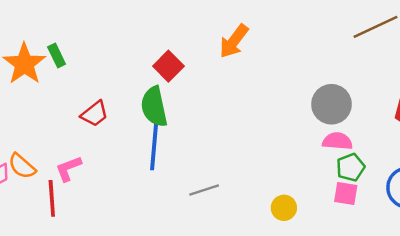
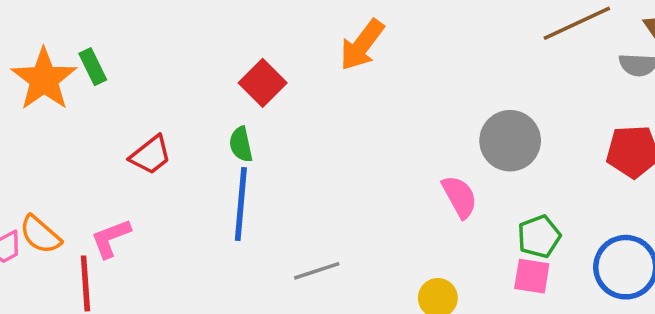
green semicircle: (154, 107) -> (241, 144), size x0.6
pink semicircle: (337, 141) -> (460, 197), moved, turned 56

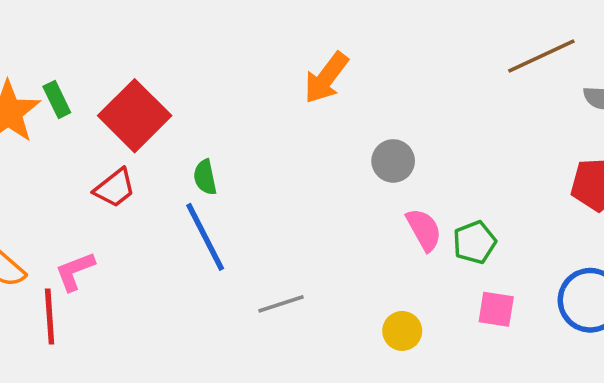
red square: (263, 83) -> (135, 116), moved, size x1.5
gray circle: (510, 141) -> (393, 161), moved, size x0.7
blue line: (241, 204) -> (205, 237), turned -32
green pentagon: (539, 236) -> (475, 242), moved

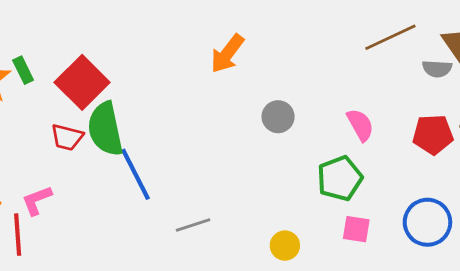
green semicircle: (205, 177) -> (105, 129), moved, size x2.0
red trapezoid: (115, 188) -> (67, 137), turned 52
pink semicircle: (424, 230) -> (360, 125), moved
green pentagon: (475, 242) -> (340, 178), size x1.4

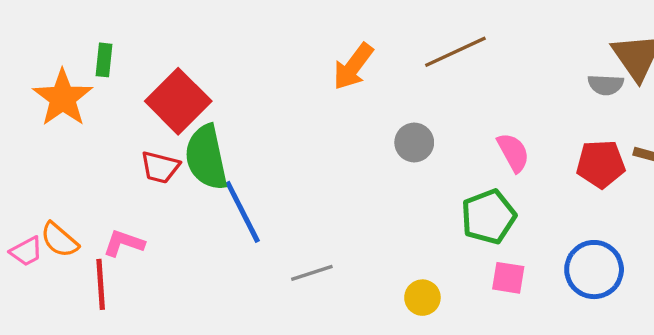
brown line: (390, 37) -> (455, 52), moved
green rectangle: (23, 70) -> (104, 60), moved, turned 32
pink L-shape: (37, 200) -> (124, 243), turned 40

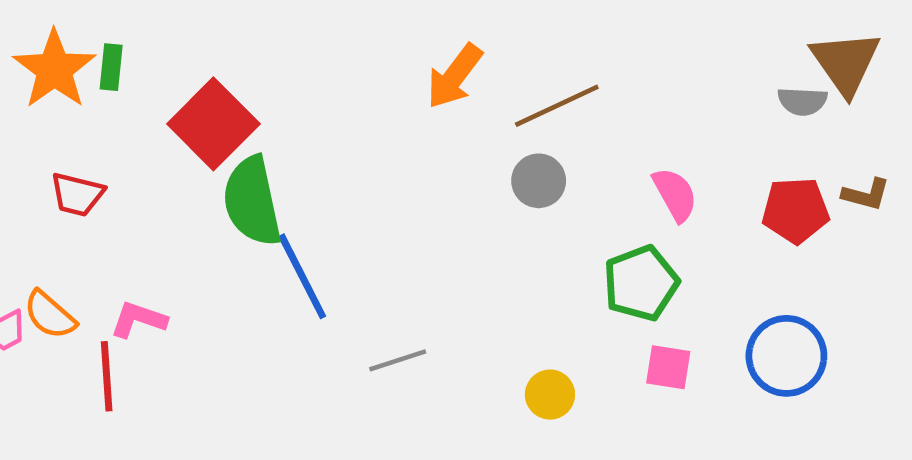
brown line: (455, 52) -> (557, 106), moved
orange star: (63, 98) -> (54, 69), moved
red trapezoid: (160, 167) -> (77, 194), moved

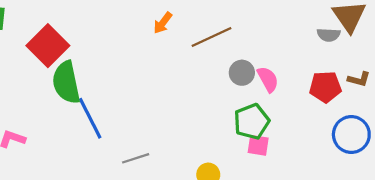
orange arrow: (454, 76) -> (163, 23), size x0.7
gray circle: (539, 181) -> (242, 73), moved
blue circle: (786, 356) -> (351, 135), moved
pink square: (668, 367) -> (258, 145), moved

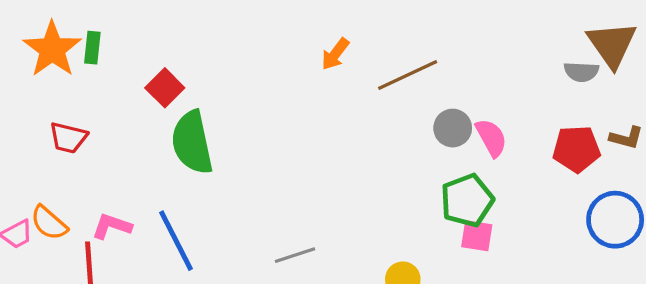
red square: (48, 46) -> (165, 88), size x0.6
blue line: (90, 118) -> (176, 241), moved

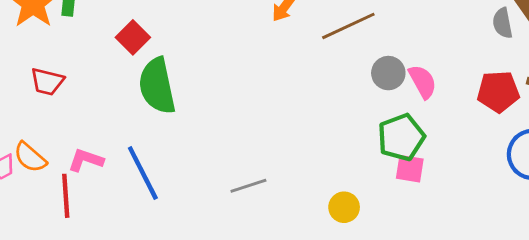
gray semicircle: (581, 72) -> (503, 23), turned 76

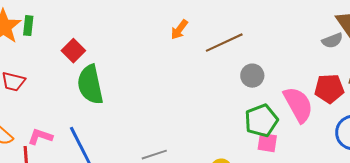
gray semicircle: (503, 23) -> (332, 41), turned -100
pink semicircle: (423, 82) -> (298, 105), moved, size x1.5

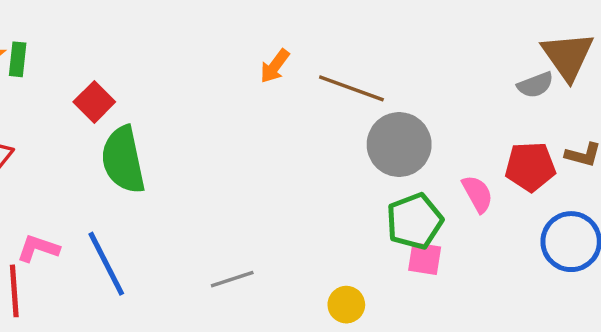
brown line: (224, 43) -> (351, 88), turned 45
gray circle: (252, 76) -> (399, 145), size x1.6
pink semicircle: (298, 105) -> (477, 194), size x0.6

